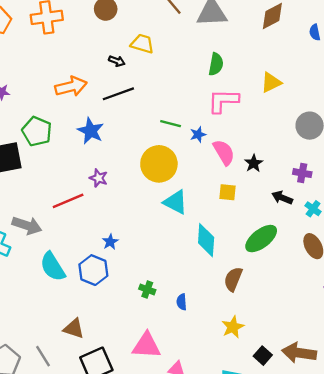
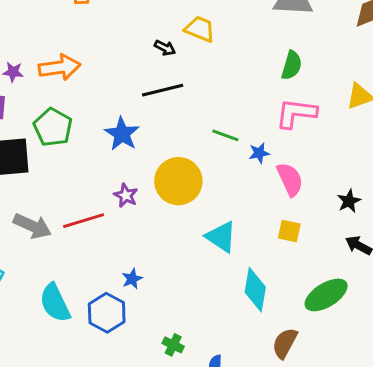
orange arrow: (71, 86) -> (60, 67), moved
black star: (254, 163) -> (349, 201), moved
yellow circle: (159, 164) -> (178, 181), moved
gray arrow: (27, 225) -> (32, 226), moved

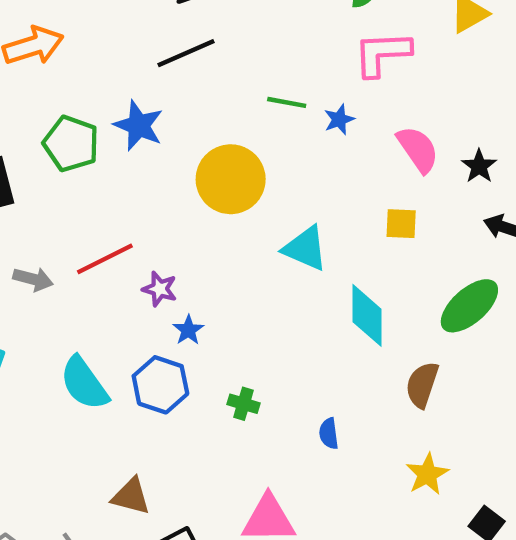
green pentagon: (53, 127) -> (71, 144), moved
pink semicircle: (290, 179) -> (418, 149), moved
purple star: (126, 195) -> (160, 289), moved
gray arrow: (32, 226) -> (33, 279), size x0.7
green cross: (173, 345) -> (243, 404), moved

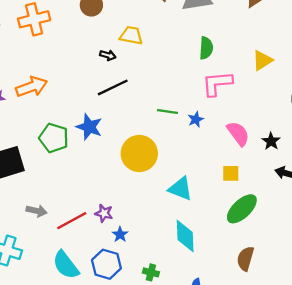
red line: (105, 259) -> (72, 221), moved
green ellipse: (469, 306) -> (242, 209), moved
cyan diamond: (367, 315) -> (185, 236), moved

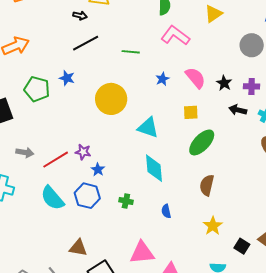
pink L-shape: (217, 84) -> (175, 36), turned 44
green line: (167, 111) -> (131, 52), moved
blue star: (196, 119) -> (162, 79), moved
blue star: (89, 127) -> (67, 78), size x0.7

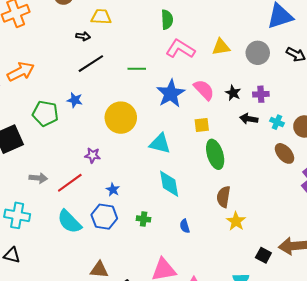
yellow triangle: (213, 14) -> (221, 47), moved, turned 30
blue star: (162, 79) -> (171, 94), size x2.0
green ellipse: (202, 142) -> (215, 154), turned -56
purple star: (83, 152) -> (93, 155), moved
yellow star: (213, 226) -> (236, 221), moved

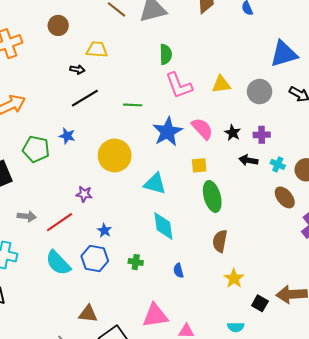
pink L-shape: (180, 49) -> (179, 85), turned -144
yellow star: (236, 221) -> (234, 278), moved

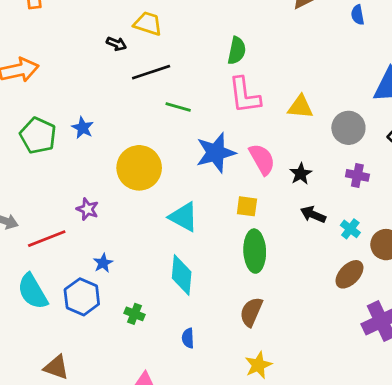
black line: (85, 98) -> (151, 72), moved
purple cross: (262, 135) -> (357, 175), moved
brown ellipse: (285, 197) -> (349, 274), turned 70

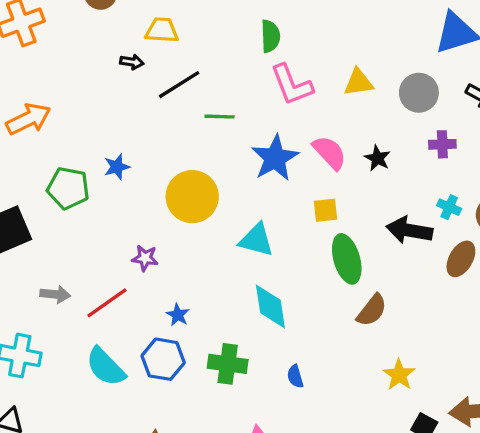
blue star: (83, 128) -> (117, 167), turned -30
black arrow: (313, 215) -> (409, 230), moved, size x1.5
brown semicircle: (251, 312) -> (372, 310), moved, turned -152
green cross: (134, 314) -> (228, 364), size x1.6
yellow star: (258, 365) -> (399, 375), moved

